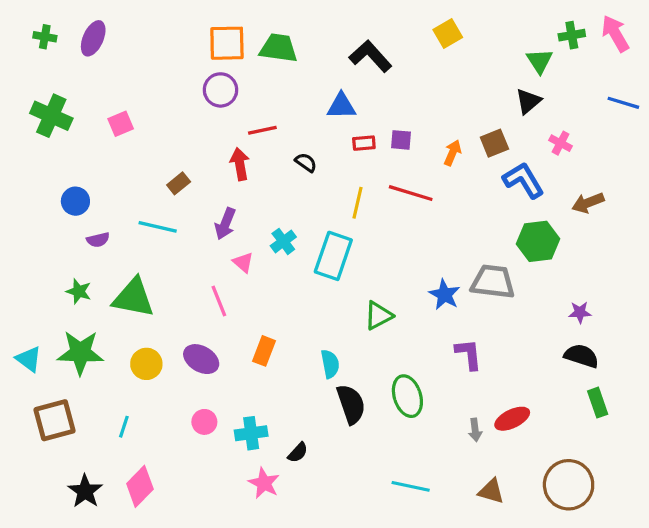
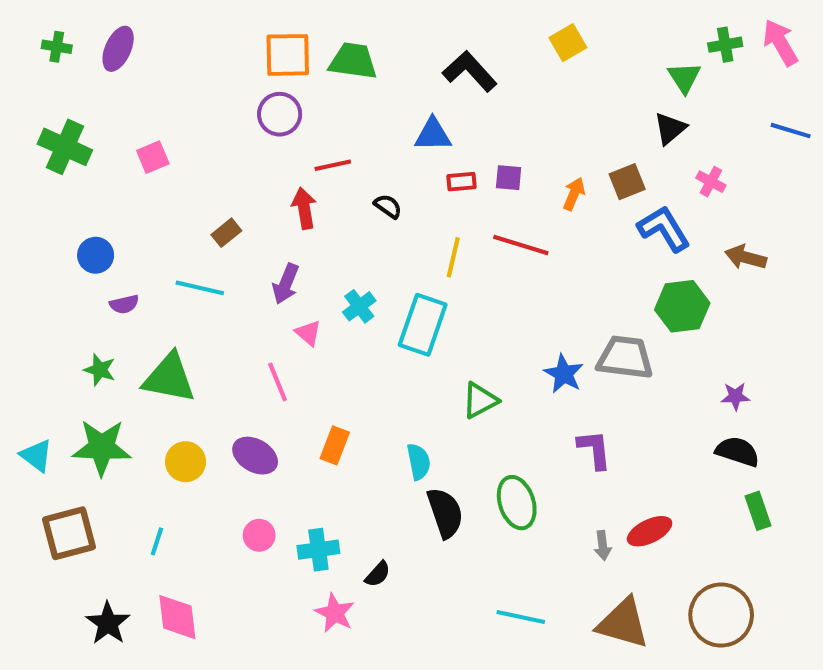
brown arrow: (588, 203) -> (746, 257), turned 36
pink diamond: (140, 486) -> (177, 617), turned -51
brown triangle: (491, 491) -> (623, 623), size x1.6

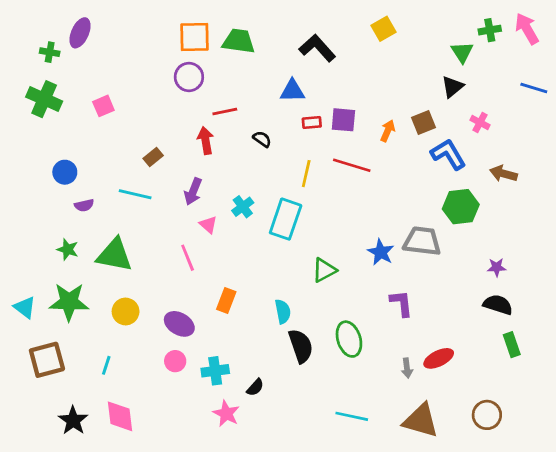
green cross: (57, 47) -> (50, 52), moved
purple square: (509, 178) -> (343, 120), size x1.4
purple ellipse: (255, 456) -> (179, 324), moved
brown circle: (721, 615) -> (487, 415), size x0.7

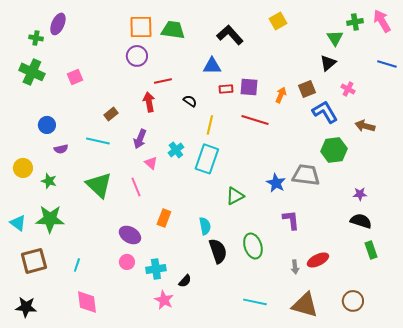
yellow line: (306, 174) -> (210, 125), moved
green triangle: (114, 255) -> (99, 185), moved, turned 32
yellow circle: (126, 311) -> (23, 168), moved
black star: (73, 420) -> (26, 307), moved, turned -30

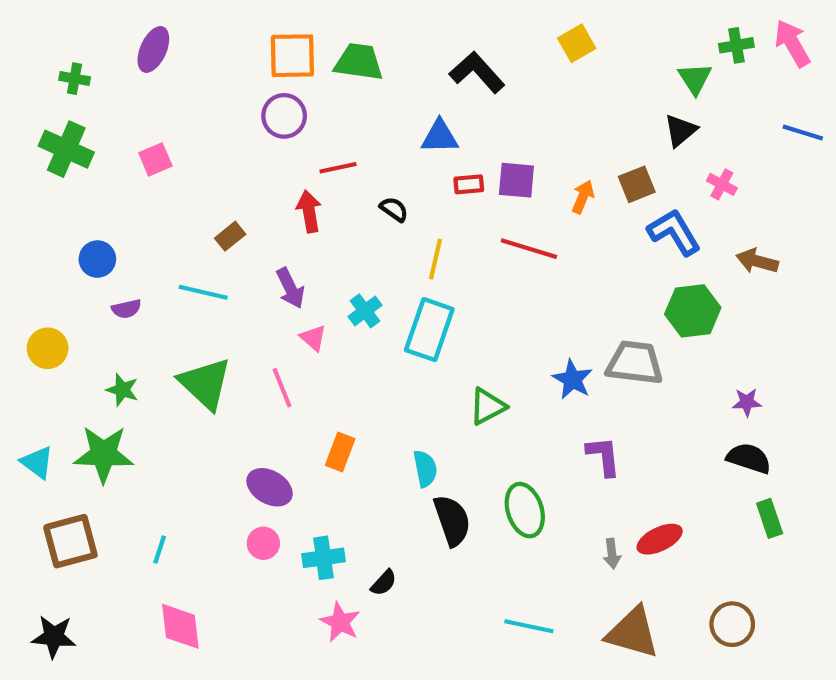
purple ellipse: (58, 24) -> (153, 50), moved
purple arrow: (140, 139) -> (290, 288), turned -48
green star: (49, 181) -> (122, 390), moved

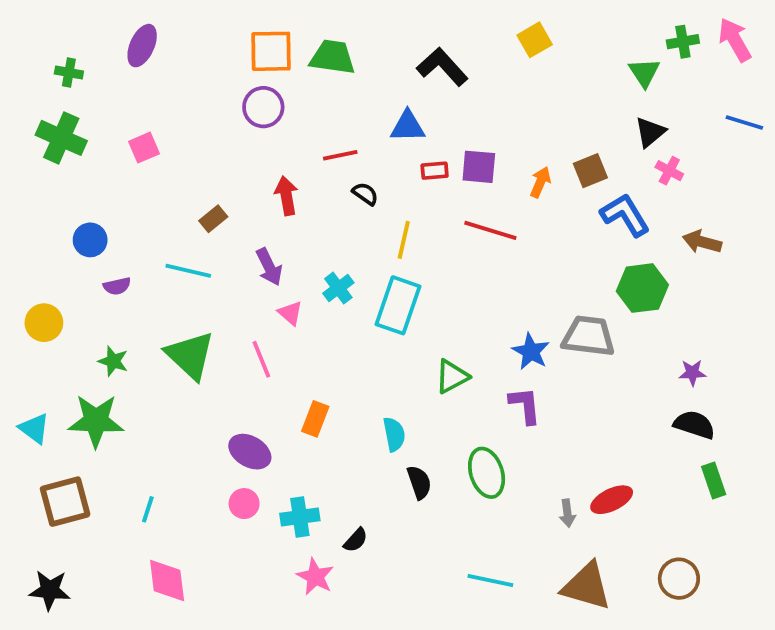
black triangle: (680, 130) -> (650, 132), moved
red line: (338, 168) -> (340, 155), moved
purple L-shape: (604, 456) -> (525, 405), moved
black semicircle: (452, 520) -> (419, 482), size x0.7

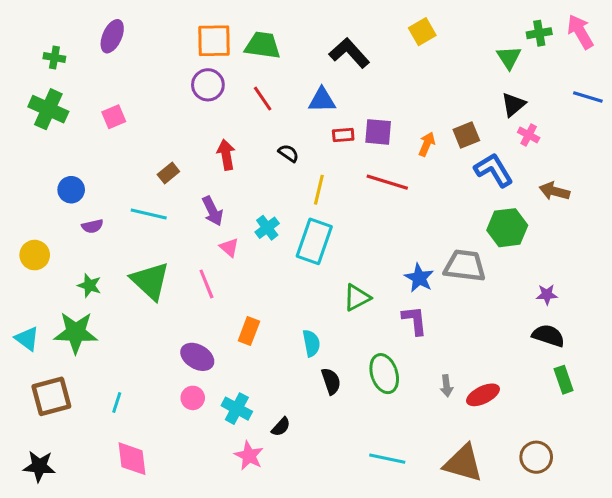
red line: (340, 155) -> (263, 99), moved, turned 68
gray arrow: (567, 513) -> (447, 386), moved
cyan cross: (300, 517) -> (237, 409), turned 36

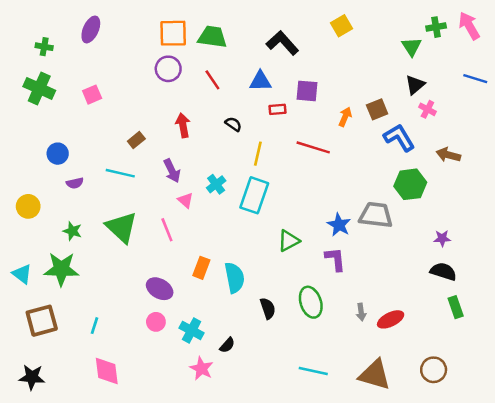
purple square: (378, 132) -> (307, 91), moved
cyan semicircle: (311, 343) -> (235, 278), moved, size x1.4

